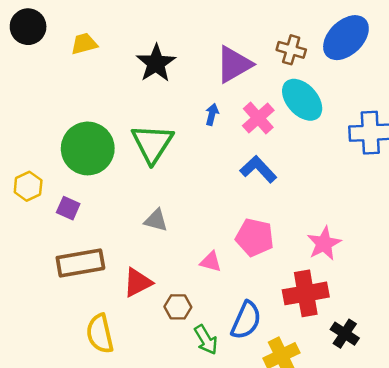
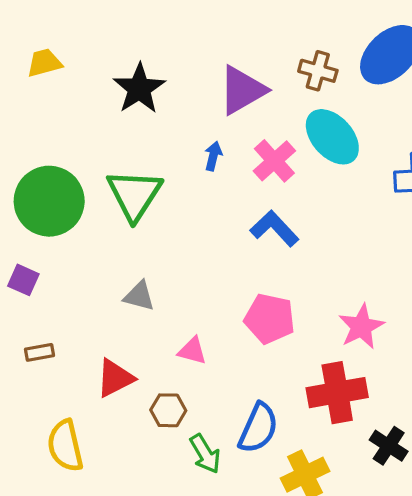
pink triangle: (211, 262) -> (192, 351), moved
brown rectangle: (80, 263) -> (39, 352), size x0.5

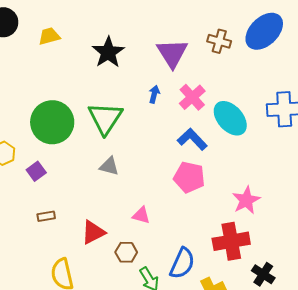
purple triangle: (242, 90) -> (172, 53), turned -32
cyan ellipse: (332, 137) -> (230, 118), moved
purple square: (23, 280) -> (36, 171), turned 30
gray triangle: (139, 296) -> (109, 166), moved
pink pentagon: (270, 319) -> (189, 177), moved

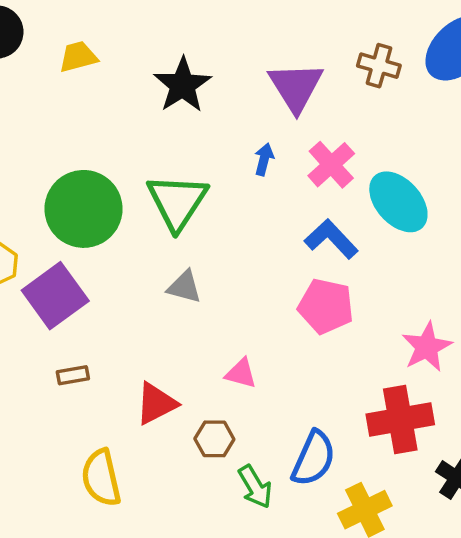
purple square: (36, 171) -> (55, 296), size x1.8

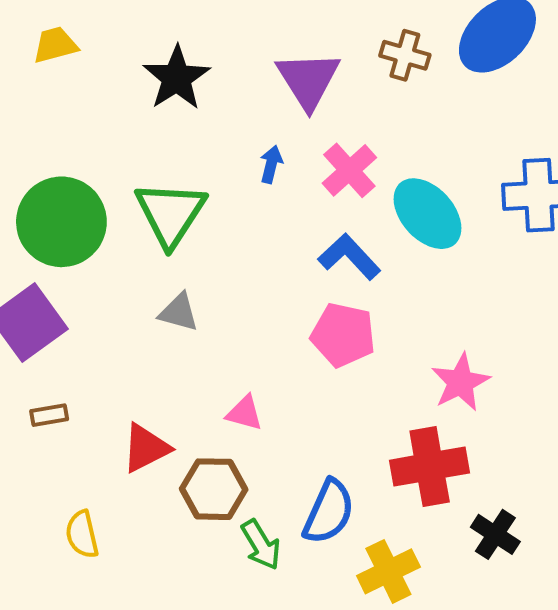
brown hexagon: (214, 439) -> (214, 489), size x1.4
yellow semicircle: (101, 478) -> (82, 534), size x0.7

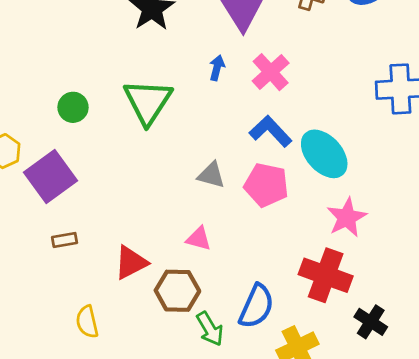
cyan ellipse: (427, 214) -> (324, 154), moved
green circle: (61, 222) -> (73, 107), size x0.5
gray triangle: (179, 312) -> (211, 175), moved
red cross: (430, 467) -> (326, 275), turned 30

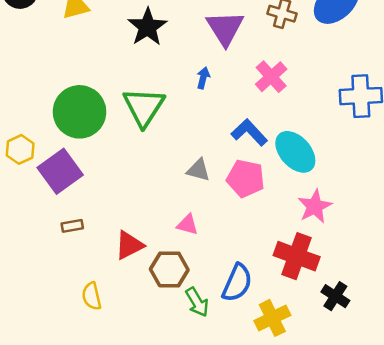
pink cross: (271, 72) -> (271, 77), moved
green circle: (73, 107) -> (80, 112), size x2.0

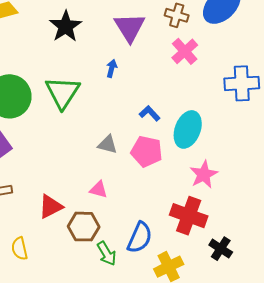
pink cross: (271, 77) -> (185, 51), moved
blue L-shape: (249, 132) -> (150, 113), size x0.7
cyan ellipse: (295, 152) -> (188, 129), turned 63

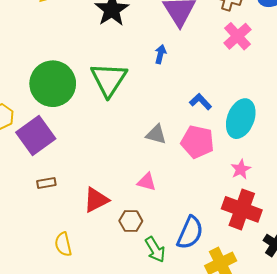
pink star: (204, 174) -> (241, 169), moved, size x0.7
brown hexagon: (84, 227) -> (131, 221), size x0.7

